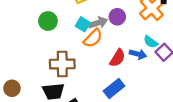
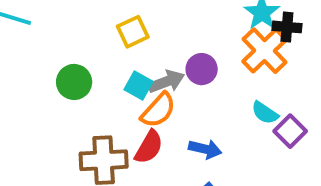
blue arrow: (138, 54) -> (205, 149), moved
red semicircle: (117, 58) -> (149, 147), moved

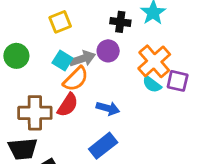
black cross: (287, 27) -> (120, 22), moved
orange cross: (265, 51) -> (154, 61), moved
purple square: (290, 131) -> (178, 81), moved, turned -35

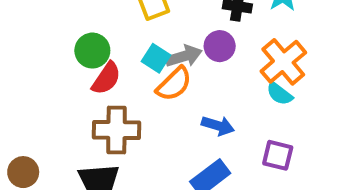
purple square: (178, 81) -> (278, 155), moved
red semicircle: (68, 105) -> (106, 78), moved

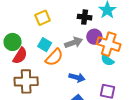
purple circle: (220, 46) -> (94, 37), moved
gray arrow: (184, 56) -> (74, 43), moved
orange cross: (283, 62) -> (109, 44), turned -30

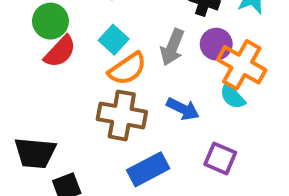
gray arrow: (74, 43) -> (172, 47), turned 120
blue arrow: (77, 77) -> (183, 109), moved
brown cross: (26, 81) -> (122, 115), moved

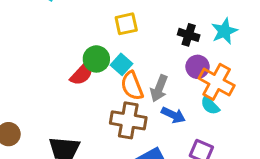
green circle: (50, 21) -> (96, 59), moved
gray arrow: (172, 47) -> (159, 88), moved
orange semicircle: (127, 69) -> (132, 86), turned 104

